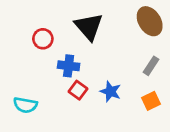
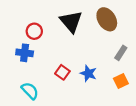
brown ellipse: (150, 21) -> (107, 19), moved
blue cross: (69, 66) -> (25, 53), moved
cyan semicircle: (25, 105) -> (30, 91), moved, turned -144

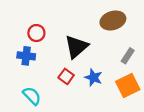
brown ellipse: (107, 19) -> (113, 20), turned -75
black triangle: (71, 21) -> (76, 47), moved, turned 30
orange square: (121, 81) -> (128, 86), size x1.5

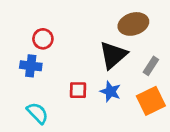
black triangle: (76, 47) -> (113, 55), moved
red square: (66, 76) -> (78, 90), turned -35

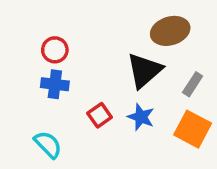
blue cross: (31, 66) -> (55, 84), moved
red square: (78, 90) -> (100, 115), turned -36
orange square: (151, 101) -> (193, 129), turned -36

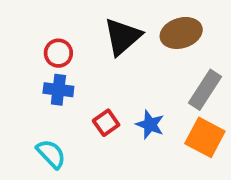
black triangle: (144, 71) -> (123, 37), moved
gray rectangle: (193, 84) -> (205, 90), size x1.5

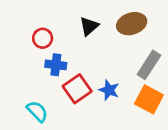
black triangle: (123, 37) -> (89, 26), size x0.7
blue cross: (58, 90) -> (56, 65), moved
red square: (106, 123) -> (77, 89), size x1.5

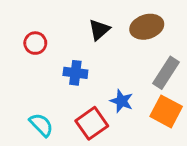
red circle: (43, 38) -> (35, 43), moved
blue cross: (56, 65) -> (75, 73), moved
red square: (77, 89) -> (92, 123), moved

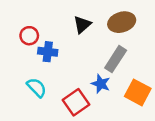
blue cross: (75, 73) -> (48, 52), moved
gray rectangle: (166, 73) -> (116, 59), moved
cyan semicircle: (41, 125) -> (37, 87), moved

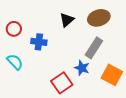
red circle: (29, 36) -> (14, 29), moved
cyan semicircle: (37, 87) -> (15, 62), moved

